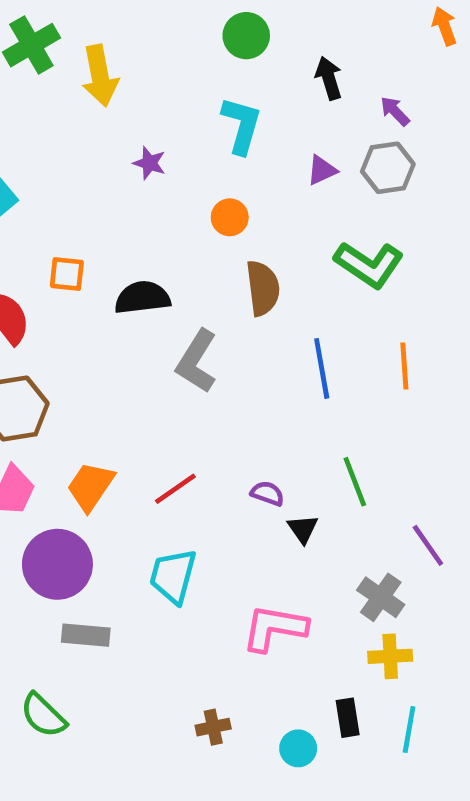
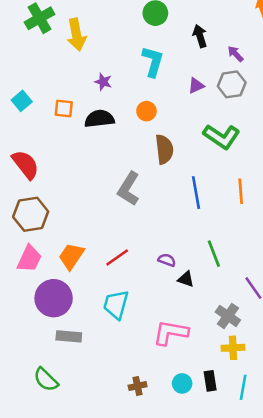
orange square: (67, 274) -> (64, 109), moved
black semicircle: (142, 298) -> (99, 119), moved
black triangle: (303, 529) -> (186, 279), turned -36
cyan circle: (298, 748) -> (182, 383), moved

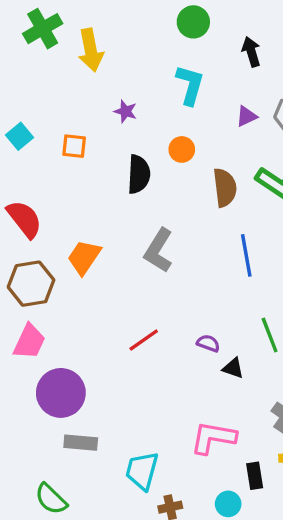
black semicircle: (99, 119) -> (139, 174), moved, turned 100
brown semicircle: (164, 149) -> (225, 188), moved
orange trapezoid: (71, 256) -> (84, 257), moved
cyan trapezoid: (116, 305) -> (142, 471), moved
black rectangle: (210, 381) -> (255, 476), moved

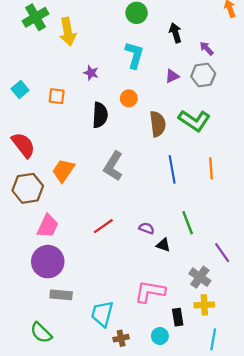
pink trapezoid: (29, 342) -> (48, 226), moved

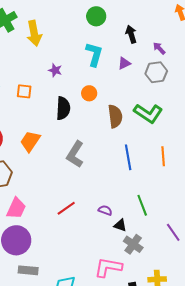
purple triangle: (172, 76) -> (124, 63), moved
orange trapezoid: (63, 171) -> (30, 141), moved
gray cross: (200, 277) -> (133, 244), moved

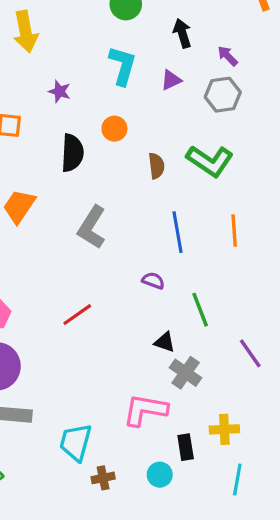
brown semicircle: (115, 116) -> (156, 166), size x0.7
purple semicircle: (105, 210) -> (153, 281), moved

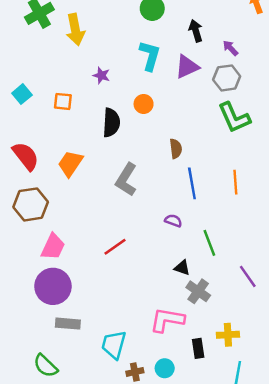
purple triangle: (171, 80) -> (187, 67), size x1.5
green L-shape: (210, 161) -> (234, 118), moved, turned 32
brown semicircle: (156, 166) -> (176, 149), moved
cyan circle: (160, 475) -> (165, 368), moved

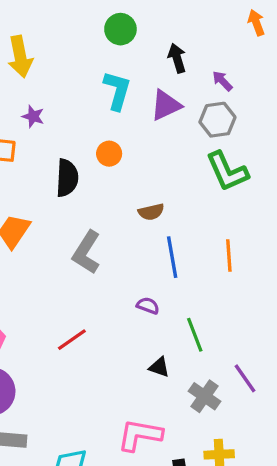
purple star: (101, 75) -> (33, 116), moved
brown semicircle: (176, 149) -> (151, 212), turned 84
gray cross: (198, 291) -> (205, 396), moved

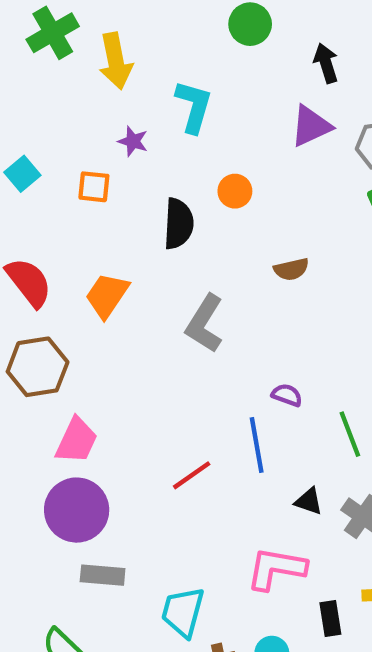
cyan L-shape: (117, 91) -> (194, 107), moved
blue line: (172, 257) -> (257, 445), moved
red line: (72, 340) -> (192, 475), moved
black triangle: (159, 367) -> (309, 501), moved

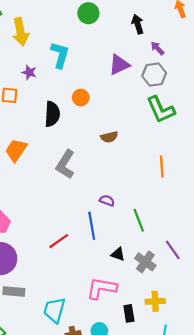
black arrow: (326, 63) -> (138, 24), moved

